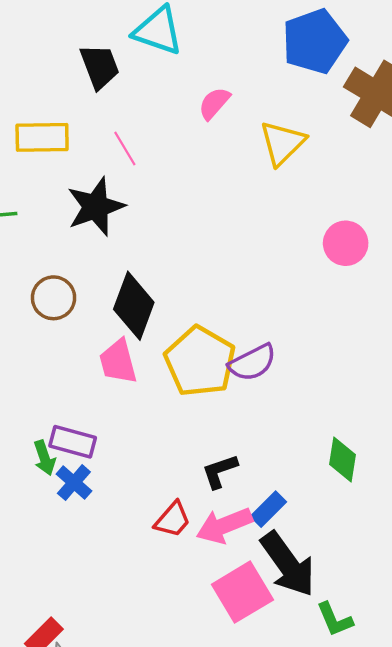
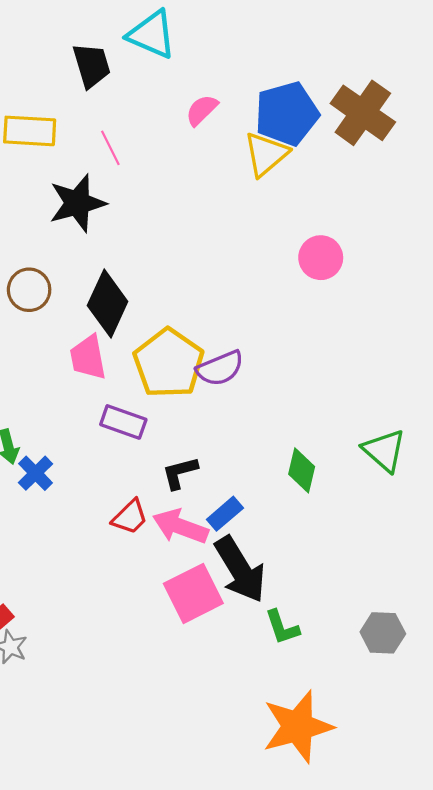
blue pentagon: (315, 41) -> (287, 114), moved
purple rectangle: (73, 442) -> (123, 422), moved
pink arrow: (224, 525) -> (180, 526), turned 38

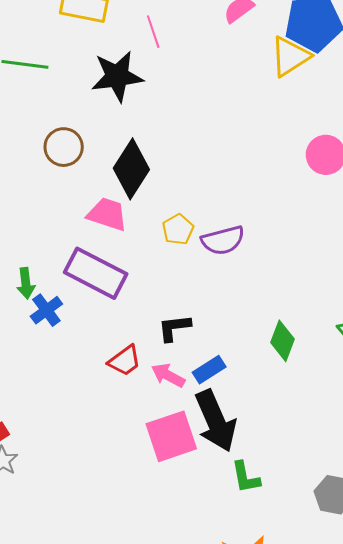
pink trapezoid: (88, 357) -> (107, 214), turned 111
yellow pentagon: (169, 363) -> (178, 229), size x0.5
purple rectangle: (123, 422) -> (96, 273), moved, size x1.5
pink arrow: (180, 526) -> (168, 375), size x0.7

